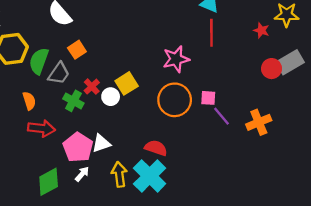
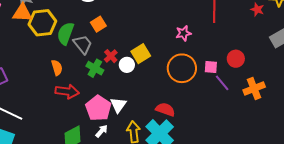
pink star: (176, 59) -> (184, 33), size x0.7
red circle: (272, 69) -> (236, 59), moved
gray trapezoid: (59, 73) -> (83, 44), turned -75
white triangle: (101, 143) -> (118, 105), turned -36

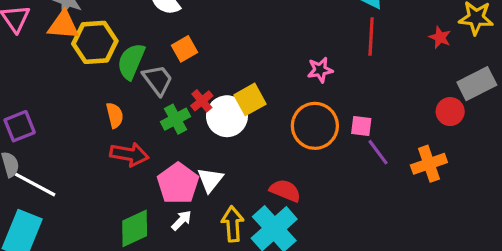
red circle: (236, 59) -> (450, 112), moved
white circle: (127, 65) -> (227, 116), size x1.6
green cross: (95, 68) -> (176, 119), turned 30

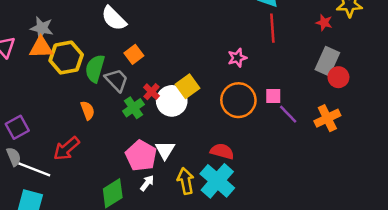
gray rectangle: (477, 84) -> (327, 61), moved, turned -32
red arrow: (129, 154) -> (66, 149), moved, turned 136

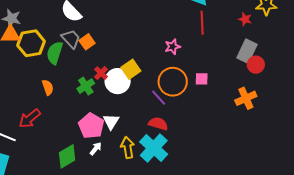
gray trapezoid: (117, 80) -> (71, 39), moved
purple line: (288, 114) -> (159, 98), moved

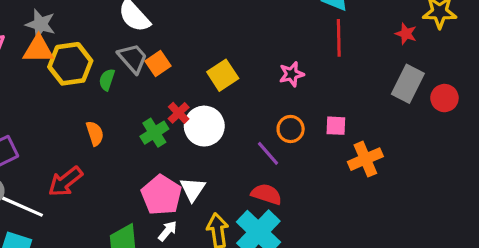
green semicircle: (55, 53) -> (107, 80), size x0.6
red circle: (256, 65) -> (444, 98), moved
yellow square: (131, 69) -> (223, 75), moved
orange circle: (173, 82) -> (291, 129), size x0.6
orange cross: (246, 98) -> (365, 159), moved

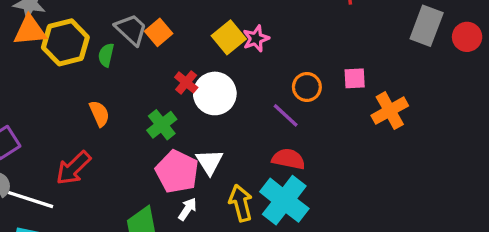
pink star: (292, 74) -> (256, 39), moved
green cross: (154, 133) -> (162, 125), moved

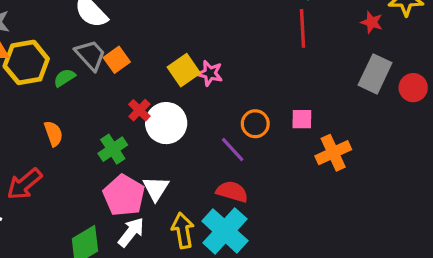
pink star: (256, 39) -> (210, 73), turned 30
green semicircle: (106, 55) -> (64, 78), turned 40
white arrow: (187, 209) -> (131, 232), size x1.4

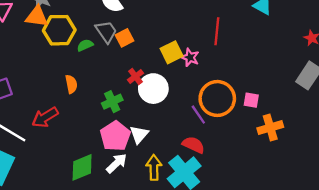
red line: (302, 28) -> (217, 31), moved
orange circle: (255, 124) -> (217, 98), size x1.8

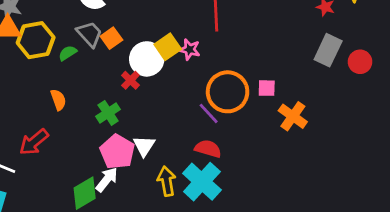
white circle: (153, 89) -> (147, 59), moved
orange cross: (270, 128) -> (293, 116), turned -30
white arrow: (117, 163) -> (107, 180), moved

